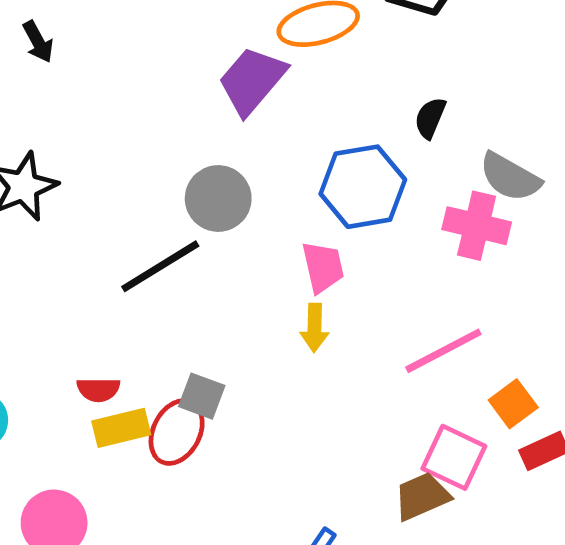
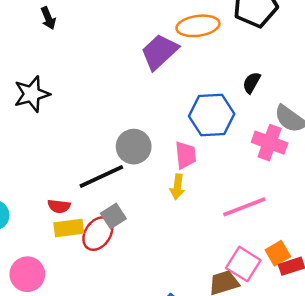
gray circle: (218, 198) -> (134, 147), moved
black line: (160, 266) -> (101, 176), moved
gray square: (202, 396) -> (113, 216), turned 30
orange square: (513, 404) -> (278, 253), moved

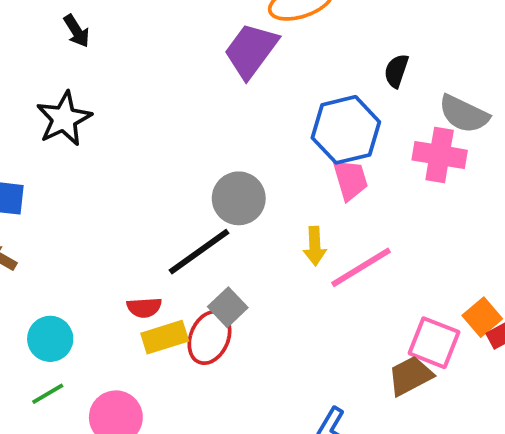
black star: (32, 94) -> (64, 119), moved
pink trapezoid: (186, 155) -> (350, 180), moved
pink line: (244, 207) -> (361, 267), moved

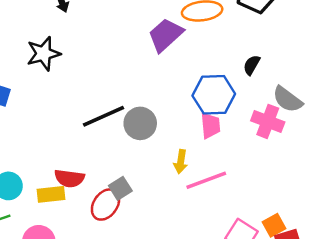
black line: (199, 252) -> (103, 116), moved
red semicircle: (144, 308) -> (69, 178), size x1.4
yellow rectangle: (165, 337) -> (51, 194), moved

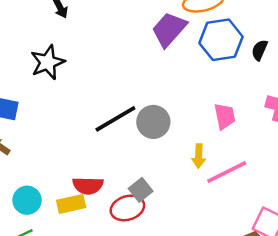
blue hexagon: (214, 95) -> (221, 40), moved
red ellipse: (105, 204) -> (127, 208), turned 44

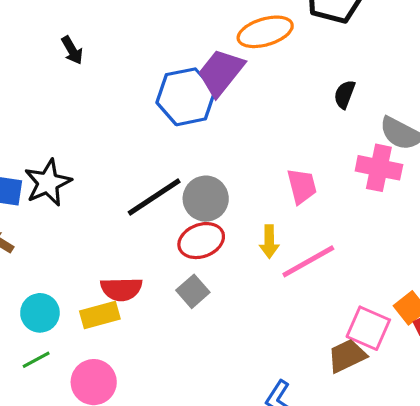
blue hexagon: (221, 40) -> (186, 97), moved
black star: (48, 62) -> (48, 183), moved
red ellipse: (127, 208) -> (201, 241), moved

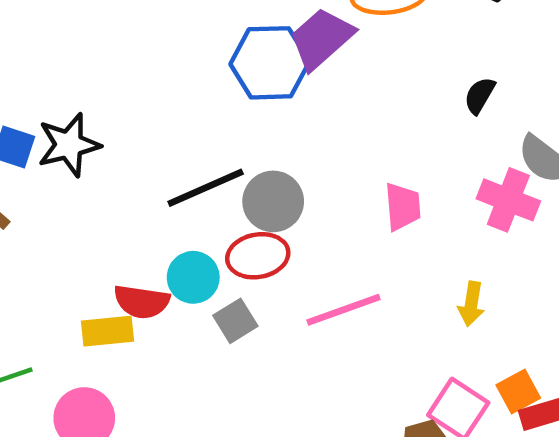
yellow arrow: (269, 242) -> (471, 304), moved
pink line: (308, 261) -> (344, 310), moved
cyan circle: (40, 313) -> (193, 277), moved

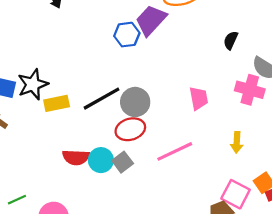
blue hexagon: (270, 63) -> (127, 35), size x0.7
cyan circle: (193, 277) -> (101, 160), moved
yellow rectangle: (108, 331) -> (57, 103), moved

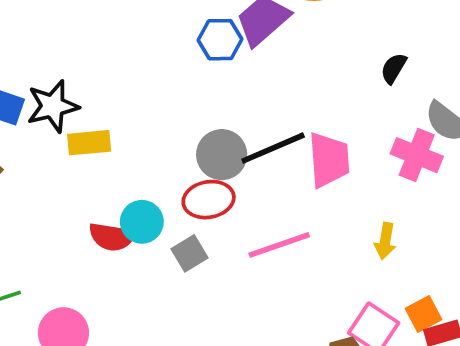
pink trapezoid: (199, 98) -> (329, 160), size x1.4
black line: (102, 99) -> (273, 148), moved
cyan circle: (101, 160) -> (142, 222), moved

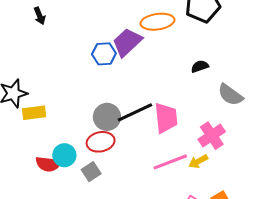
black semicircle: (394, 68) -> (200, 66), turned 42
pink cross: (417, 155) -> (212, 136), moved, turned 36
yellow arrow: (385, 241) -> (198, 161), turned 54
pink line: (279, 245) -> (170, 162), moved

